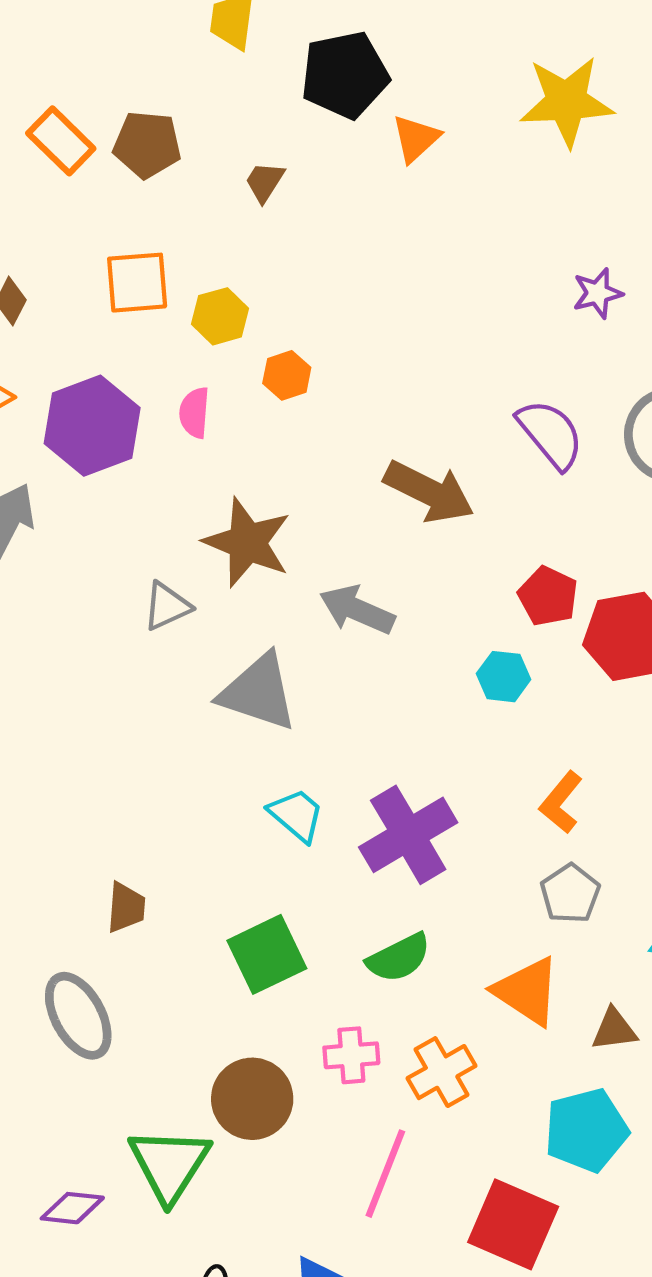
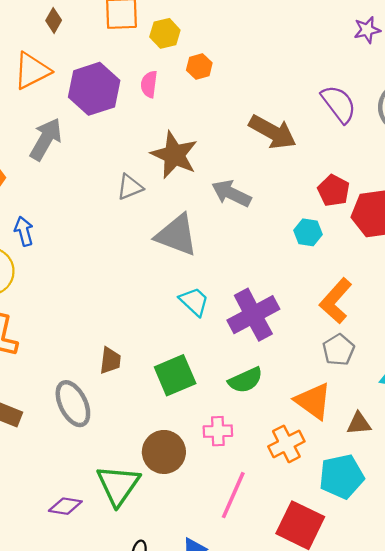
orange L-shape: (561, 802) -> (336, 301), size x1.4
brown trapezoid: (126, 907) -> (110, 360), moved
orange cross: (442, 1072) -> (286, 444), moved

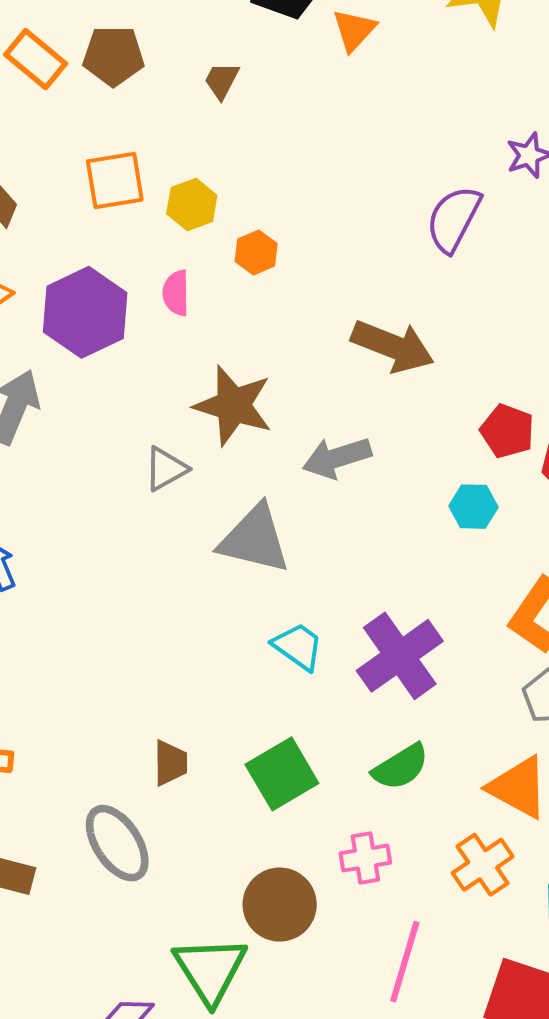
purple semicircle: (339, 104) -> (454, 219), moved, turned -108
gray arrow: (231, 193) -> (337, 458), turned -36

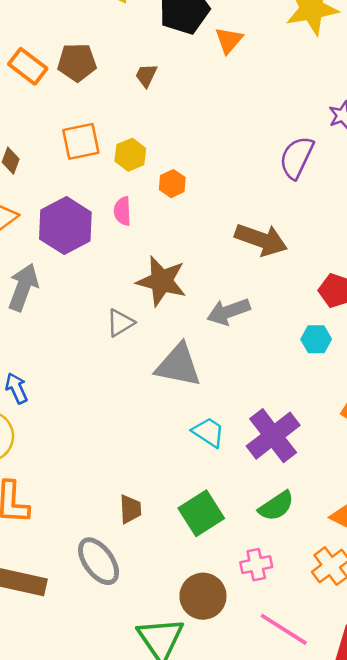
pink line: (405, 962) -> (284, 629), turned -72

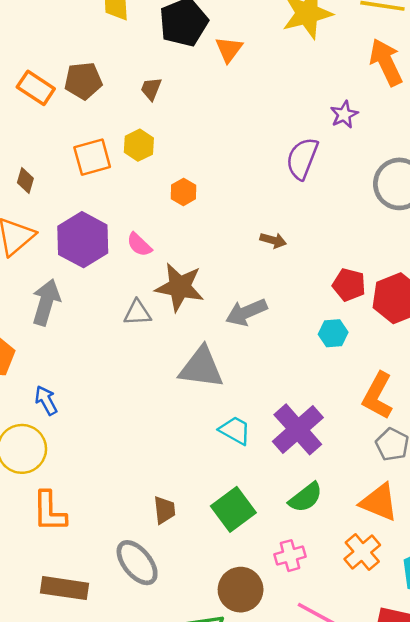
yellow hexagon: (130, 155) -> (139, 145), moved
pink semicircle: (122, 211) -> (139, 245), moved, turned -40
brown arrow: (261, 240) -> (273, 240), size x0.5
gray triangle: (120, 323) -> (137, 313), moved, turned 32

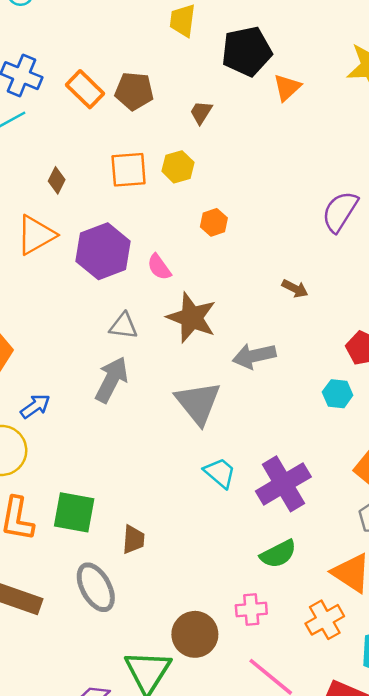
gray arrow: (46, 302) -> (111, 380), moved
gray triangle: (137, 313) -> (123, 326), moved
gray triangle: (201, 368) -> (198, 403), turned 33
blue arrow: (46, 400) -> (35, 406), turned 72
green square: (233, 509) -> (74, 512), moved, turned 36

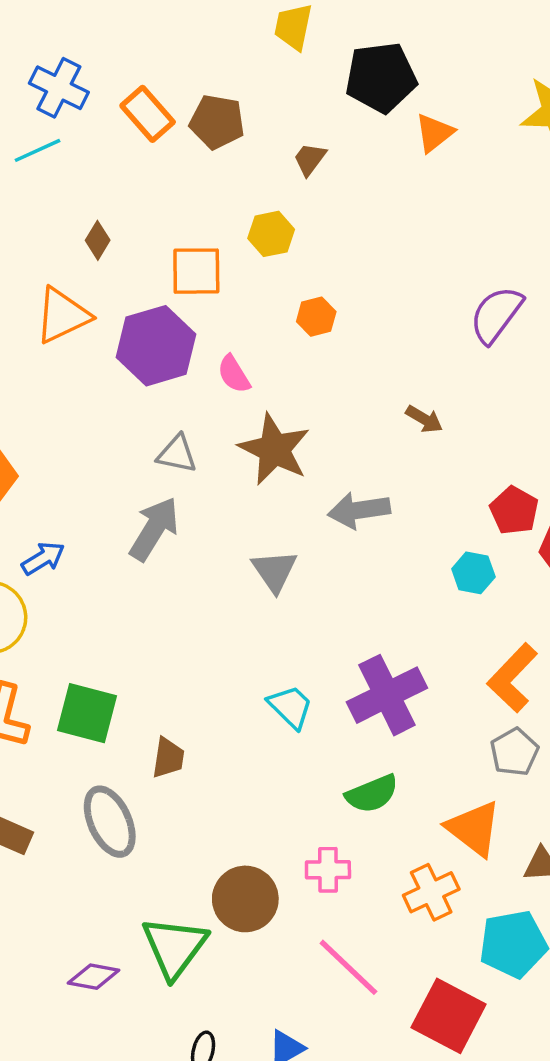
orange square: (129, 170) -> (196, 271), moved
gray triangle: (198, 403) -> (274, 571), size x0.7
cyan trapezoid: (220, 473) -> (290, 707), moved

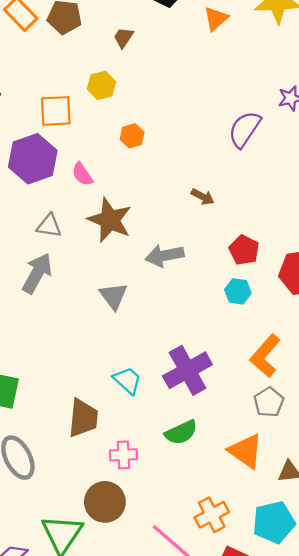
orange triangle: (434, 133) -> (216, 19), moved
red pentagon: (514, 511) -> (244, 250), moved
brown trapezoid: (168, 758) -> (83, 418), moved, size x1.5
pink cross: (328, 870) -> (124, 455), moved
orange cross: (431, 892) -> (212, 515), moved

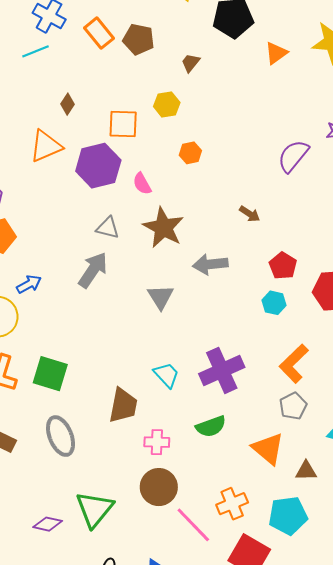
brown circle: (105, 502) -> (159, 487), moved

